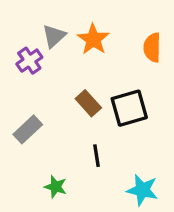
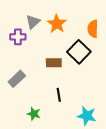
purple cross: (29, 61) -> (18, 37), turned 35
brown rectangle: (88, 103) -> (54, 63), turned -49
black square: (129, 108) -> (79, 52), moved, turned -30

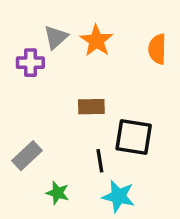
black square: (79, 52) -> (134, 137), moved, turned -35
gray rectangle: (17, 79) -> (27, 156), moved
cyan star: (87, 116) -> (118, 196), moved

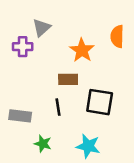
orange star: (96, 41) -> (82, 50), moved
gray rectangle: (27, 156) -> (20, 116), turned 50
black line: (100, 161) -> (58, 107), moved

